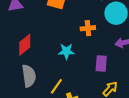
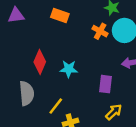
orange cross: (88, 28) -> (100, 31), moved, turned 32
red diamond: (25, 45) -> (40, 62), moved, turned -30

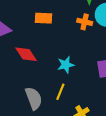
red diamond: (40, 62) -> (26, 54), moved, turned -40
yellow line: (56, 106) -> (60, 92), moved

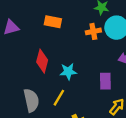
orange cross: (85, 22) -> (93, 31), turned -32
red diamond: (26, 54) -> (42, 61), moved, turned 40

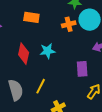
cyan star: (68, 72) -> (47, 51), moved

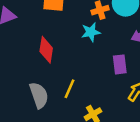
cyan star: (47, 51) -> (91, 32), moved

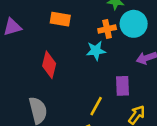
yellow line: (70, 89) -> (96, 106), moved

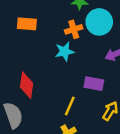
red diamond: (49, 65) -> (27, 85), moved
purple rectangle: (123, 86) -> (94, 84), turned -72

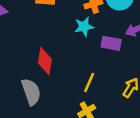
purple rectangle: (94, 84) -> (111, 43), moved

